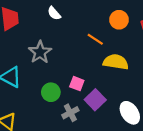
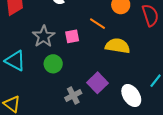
pink square: (77, 84) -> (72, 36), moved, turned -32
green circle: (51, 92) -> (53, 64), moved

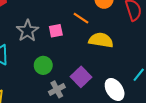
green circle: (53, 64) -> (43, 65), moved

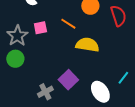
pink square: (56, 31) -> (40, 28), moved
green circle: (43, 65) -> (15, 59), moved

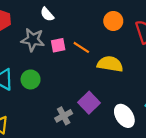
orange line: (68, 24) -> (81, 47), moved
gray star: (17, 36) -> (33, 40), moved, turned -30

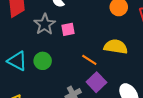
gray star: (33, 40) -> (45, 24), turned 30
orange line: (81, 47) -> (89, 60), moved

